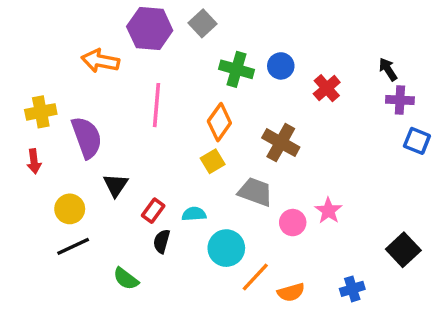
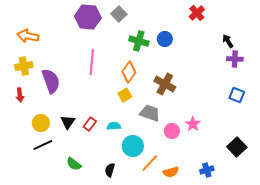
orange arrow: (100, 61) -> (28, 36), moved
red cross: (327, 88) -> (197, 13), moved
blue square: (417, 141) -> (237, 95), moved
black triangle: (116, 185) -> (68, 122), moved
black semicircle: (162, 241) -> (110, 170), moved

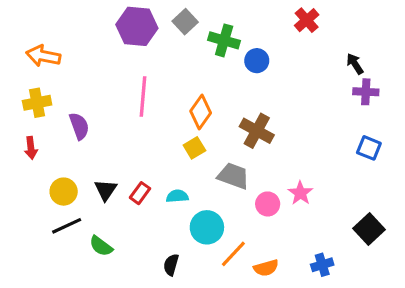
green cross: (139, 41) -> (224, 40), moved
purple semicircle: (51, 81) -> (79, 126), size x0.7
green semicircle: (74, 164) -> (101, 246), moved

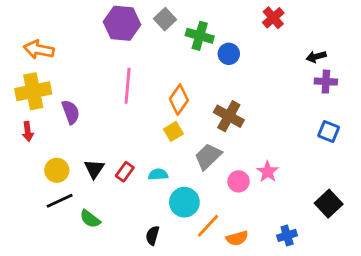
black arrow: (355, 64) -> (316, 57), turned -72
yellow cross: (37, 103) -> (33, 91), size x1.4
gray trapezoid: (233, 176) -> (208, 156), turned -64

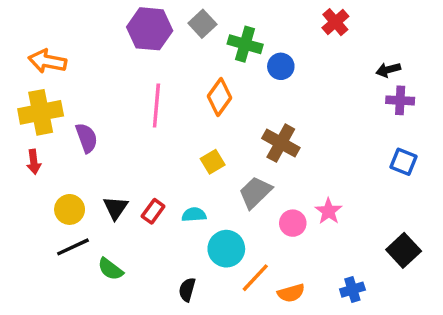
orange diamond: (179, 100) -> (219, 97), moved

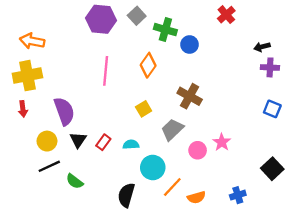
purple semicircle: (87, 138) -> (64, 111), moved, size x1.4
black semicircle: (187, 290) -> (126, 195), size x1.5

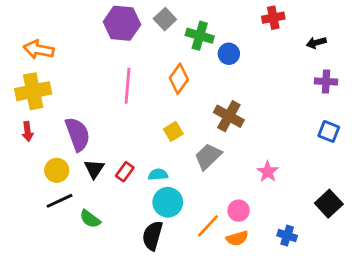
red cross: (226, 15) -> (273, 18), turned 30
black arrow: (262, 47) -> (316, 43), moved
pink circle: (198, 150) -> (239, 211), moved
cyan circle: (153, 167) -> (168, 202), moved
blue cross: (238, 195) -> (287, 236), turned 35

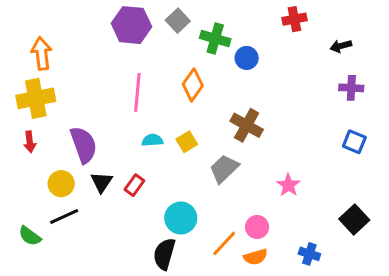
orange arrow: (39, 50) -> (42, 53), turned 72
cyan semicircle: (158, 174) -> (152, 140), moved
green semicircle: (90, 219) -> (30, 236), moved

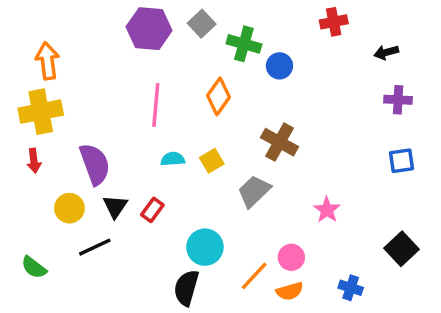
blue square: (354, 142) -> (401, 161), turned -30
black line: (64, 217) -> (95, 247), moved

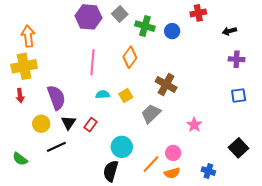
blue circle: (279, 66) -> (172, 31), moved

